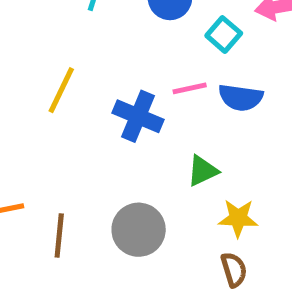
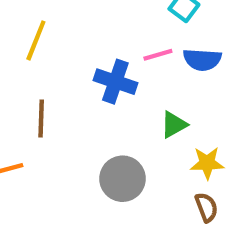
yellow line: (61, 90) -> (36, 40), moved
brown line: (59, 235) -> (41, 119), moved

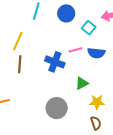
brown line: (41, 119) -> (20, 64), moved

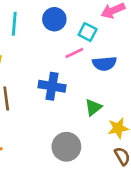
pink line: (75, 50) -> (74, 53), moved

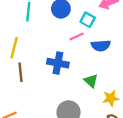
green triangle: (93, 107) -> (91, 81), turned -40

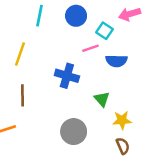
brown line: (21, 72) -> (23, 95), moved

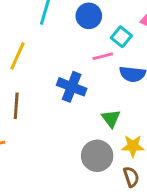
gray circle: (74, 132) -> (97, 156), moved

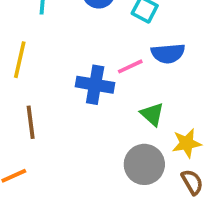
pink line: (103, 56) -> (130, 66), moved

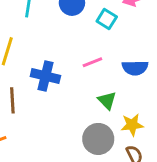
blue semicircle: (168, 53) -> (135, 68), moved
blue cross: (95, 85) -> (45, 76), moved

